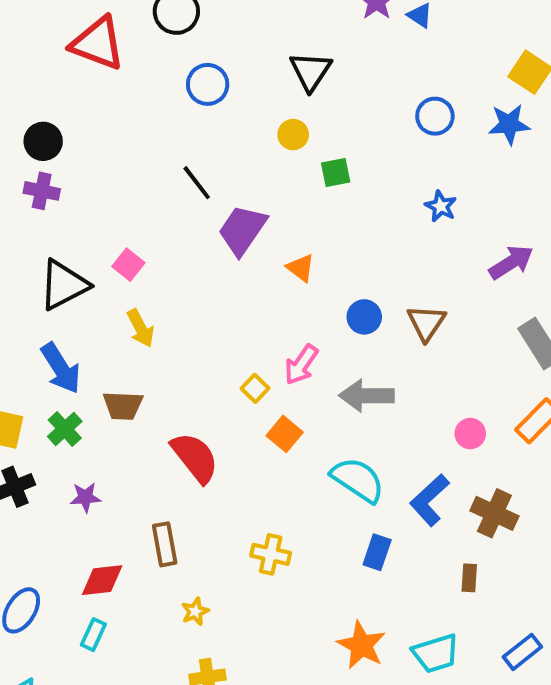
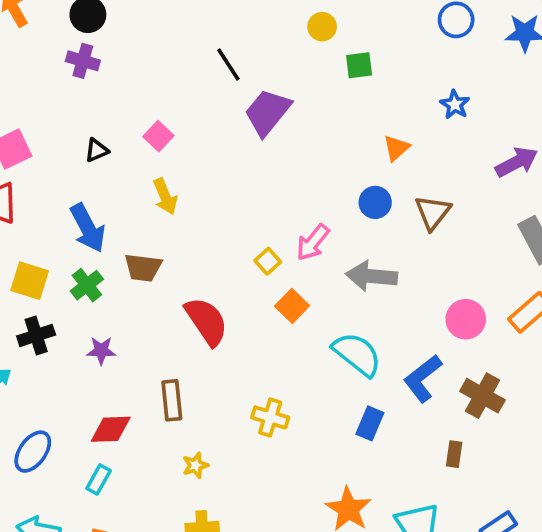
orange triangle: (301, 268) -> (396, 148), moved, turned 36
black triangle: (64, 285) -> (97, 150), size x0.5
pink circle: (470, 434) -> (466, 319), size x1.4

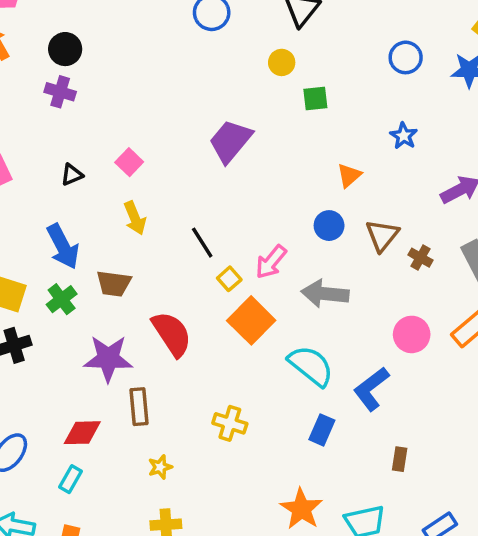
black line: (228, 65) -> (202, 243), moved
orange square: (292, 306) -> (251, 320), size x1.5
purple star: (101, 351) -> (108, 359), moved, size x1.8
brown cross: (482, 396) -> (420, 258), moved, size x0.6

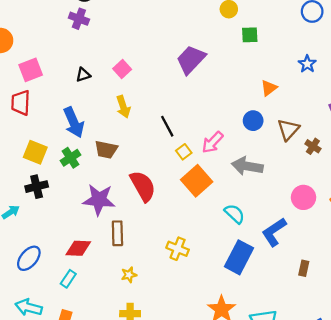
cyan semicircle: (311, 366) -> (235, 214), size x0.7
blue rectangle: (322, 430) -> (239, 257), size x1.6
brown rectangle: (400, 459) -> (304, 268), moved

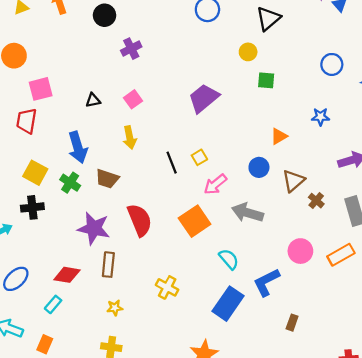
purple cross: (79, 19) -> (131, 49), moved, turned 36
blue star: (307, 64) -> (320, 117), turned 30
yellow square: (184, 152) -> (199, 157), moved
green cross: (70, 158) -> (70, 183), turned -30

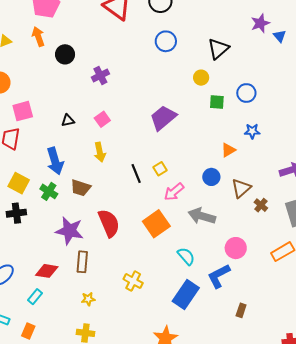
black circle: (105, 15) -> (65, 54), moved
blue circle: (332, 64) -> (246, 93), moved
blue star: (320, 117) -> (252, 131), moved
pink circle: (300, 251) -> (236, 248), moved

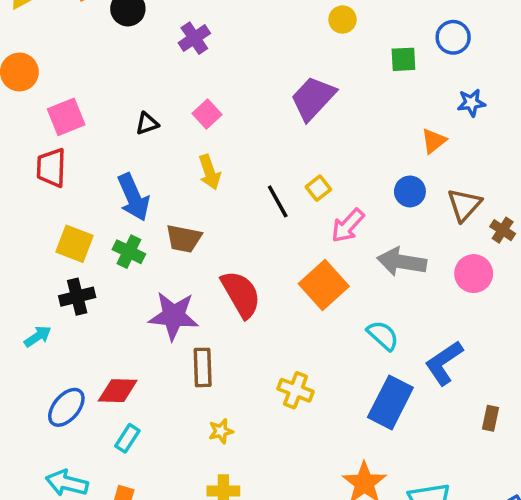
yellow circle: (201, 78) -> (343, 20), moved
pink circle: (236, 248) -> (474, 274), moved
red diamond: (47, 271) -> (118, 391), moved

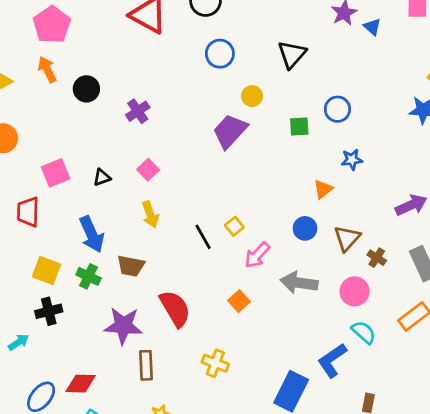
purple trapezoid: (313, 98) -> (230, 131), moved
pink square: (66, 117) -> (56, 173), moved
orange square: (324, 285) -> (239, 301), size x0.6
cyan semicircle: (383, 335) -> (364, 332), moved
yellow cross: (296, 390) -> (215, 363), moved

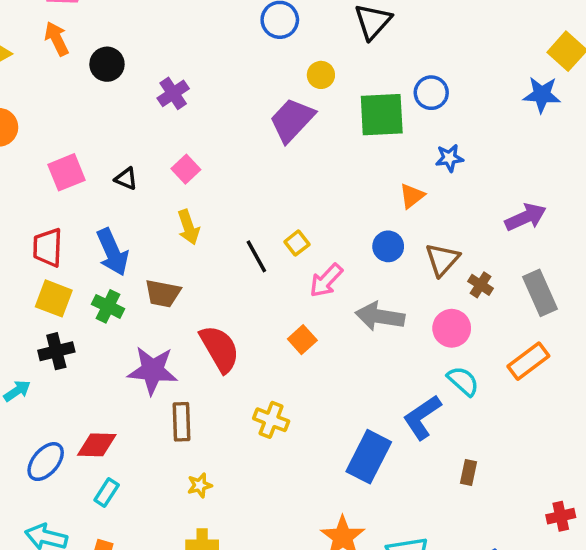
green square: (299, 126) -> (382, 115), size x1.8
black triangle: (102, 177) -> (126, 179), turned 42
red trapezoid: (28, 212) -> (48, 247), moved

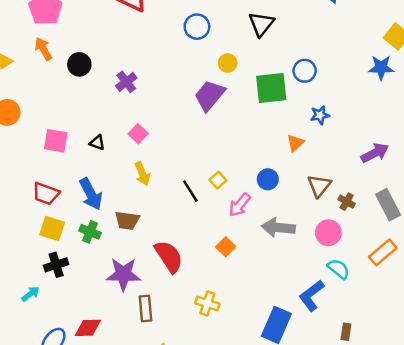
pink square: (66, 172) -> (56, 141), turned 35
blue circle: (388, 246) -> (268, 179), moved
red trapezoid: (48, 247) -> (46, 194), turned -68

